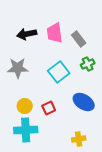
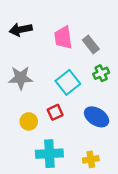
black arrow: (27, 34) -> (21, 30), moved
red square: (49, 108) -> (55, 112), moved
cyan cross: (26, 130) -> (49, 154), moved

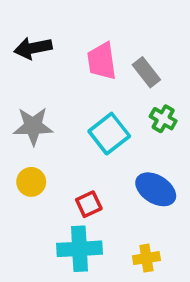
green cross: (101, 73) -> (163, 119), turned -35
red square: (55, 112) -> (89, 204), moved
yellow circle: (29, 121) -> (31, 182), moved

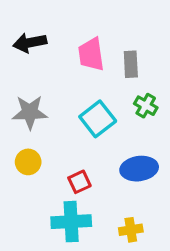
gray rectangle: (146, 72) -> (131, 64), turned 35
blue ellipse: (156, 189) -> (139, 169), turned -40

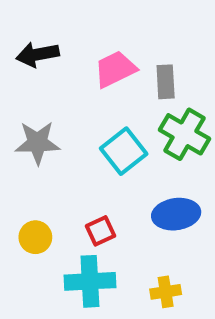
pink trapezoid: (91, 54) -> (115, 69), turned 72
green cross: (146, 106) -> (184, 134), size x1.6
yellow circle: (28, 162) -> (35, 237), moved

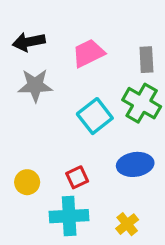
gray rectangle: (166, 82) -> (146, 60), moved
gray star: (37, 143) -> (35, 85), moved
yellow cross: (166, 292) -> (127, 224), turned -30

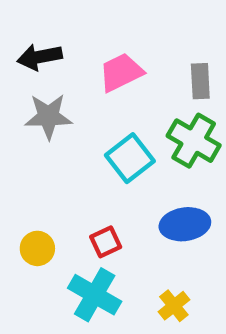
cyan cross: (69, 216) -> (95, 295), turned 33

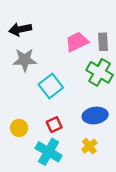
pink trapezoid: (121, 72) -> (77, 42), moved
cyan square: (130, 158) -> (51, 86), moved
yellow cross: (174, 306) -> (89, 146), moved

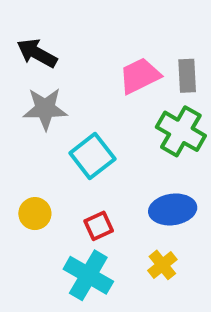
black arrow: (20, 29) -> (37, 53), turned 40
yellow circle: (19, 128) -> (35, 214), moved

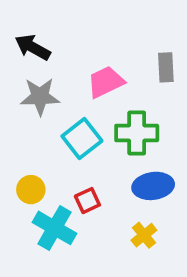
pink trapezoid: (140, 76) -> (106, 82), moved
green cross: (181, 131) -> (137, 133), moved, turned -30
cyan cross: (88, 275) -> (55, 228), moved

